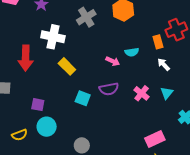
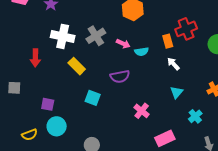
gray cross: (86, 17) -> (96, 36), moved
red arrow: (26, 58) -> (35, 58), size x0.7
pink arrow: (113, 61) -> (123, 44), moved
purple semicircle: (109, 89) -> (120, 76), moved
pink cross: (142, 93) -> (142, 111), moved

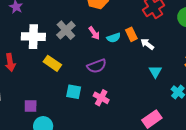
orange rectangle: (168, 41) -> (131, 34), moved
pink arrow: (123, 44) -> (94, 33), turned 40
pink cross: (142, 111) -> (101, 98), moved

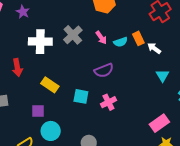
yellow rectangle: (52, 63) -> (50, 85), moved
pink cross: (101, 98) -> (108, 102), turned 35

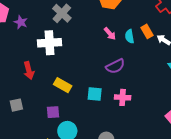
purple star: (23, 12) -> (21, 22), moved
gray cross: (73, 35) -> (62, 13), moved
cyan semicircle: (121, 42) -> (130, 36), turned 104
pink cross: (108, 102) -> (123, 97), turned 35

